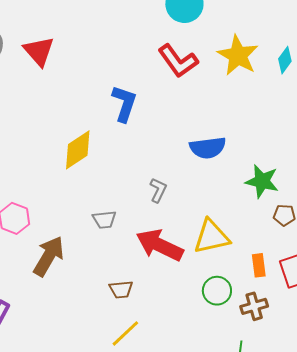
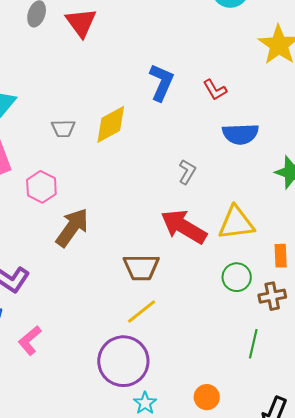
red L-shape: (178, 61) -> (215, 90), moved, size x0.6
gray trapezoid: (104, 220) -> (63, 128), moved
brown trapezoid: (121, 289) -> (141, 267), size x1.5

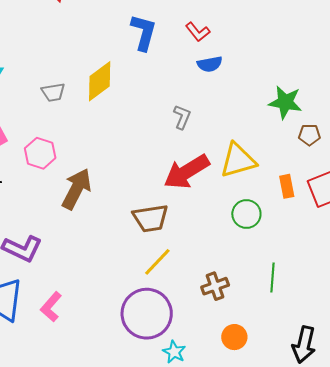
blue semicircle: (240, 134) -> (210, 64), moved, size x0.7
red arrow: (184, 227) -> (187, 172), turned -54
brown cross: (272, 296) -> (215, 286), moved

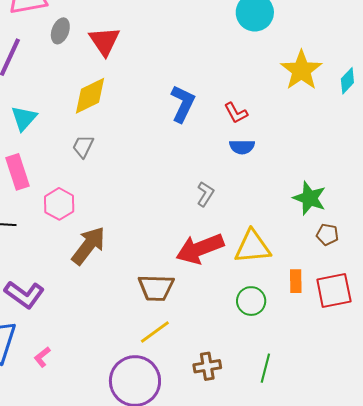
yellow diamond: (100, 81) -> (90, 96), moved
gray trapezoid: (53, 92) -> (83, 146), turned 115
pink L-shape: (51, 307) -> (42, 357), size x0.7

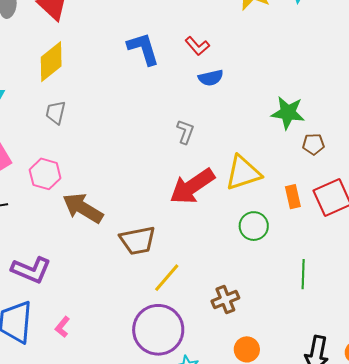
blue L-shape: (183, 104) -> (143, 49), turned -30
brown arrow: (88, 246) -> (83, 208), turned -84
brown trapezoid: (156, 288) -> (138, 240), moved
green line: (265, 368) -> (303, 274), moved

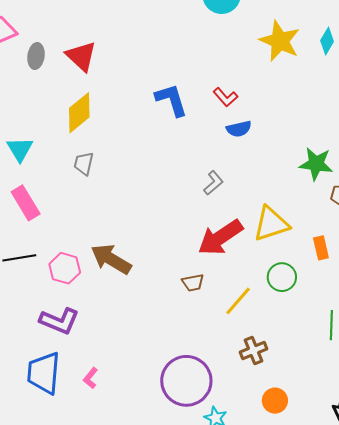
gray L-shape: (185, 132) -> (213, 183), turned 30
pink hexagon: (45, 174) -> (65, 268), moved
brown trapezoid: (138, 240) -> (193, 283), moved, size x0.6
yellow line: (167, 278) -> (238, 301), moved

